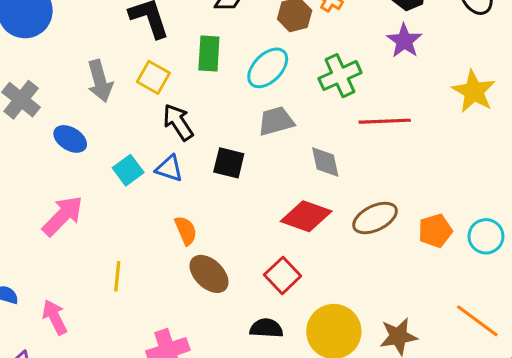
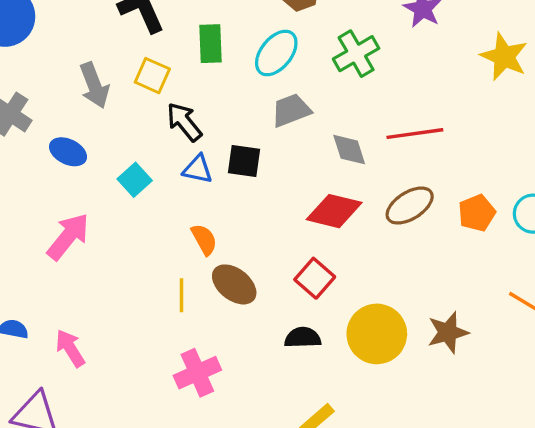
red line: (385, 121) -> (415, 134), moved
blue triangle: (169, 168) -> (198, 169), moved
yellow line: (117, 276) -> (181, 295), moved

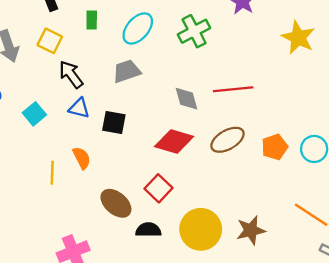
green rectangle: (211, 44) -> (92, 20), size x0.7
gray trapezoid: (291, 110) -> (127, 71), moved
black square: (244, 161) -> (114, 123), moved
brown ellipse: (234, 284) -> (116, 203), moved
yellow line: (181, 295) -> (52, 173), moved

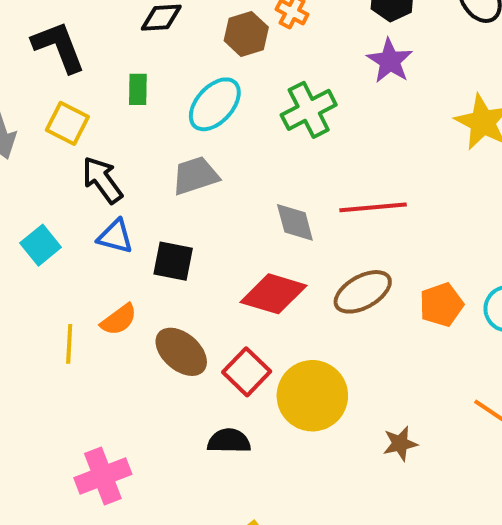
orange semicircle: (82, 158) -> (119, 320), turned 80
brown ellipse: (116, 203) -> (181, 352), moved
yellow circle: (201, 229) -> (312, 396), moved
brown star: (251, 230) -> (400, 444), size x0.7

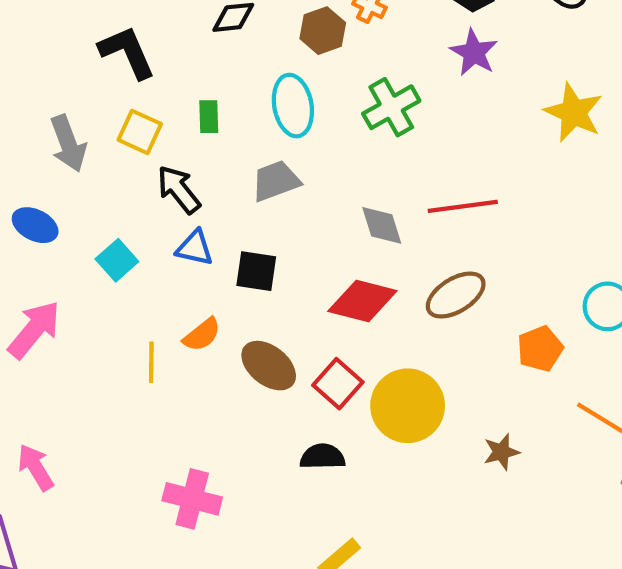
green rectangle: (138, 89) -> (209, 117), moved
cyan ellipse: (215, 104) -> (293, 106), turned -50
orange pentagon: (441, 305) -> (540, 349), moved
pink cross: (103, 476) -> (192, 499), turned 38

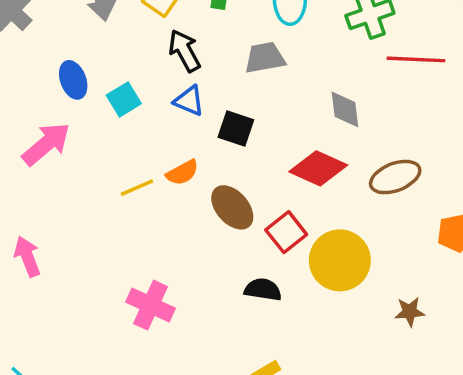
red line: (463, 206) -> (416, 59), moved
blue ellipse: (35, 225) -> (73, 80), moved, turned 33
yellow line: (151, 362) -> (137, 188), turned 56

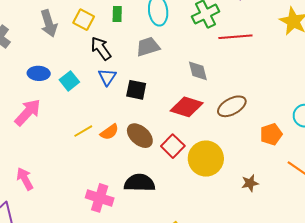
blue ellipse: (73, 80) -> (39, 73), turned -60
blue triangle: (189, 101) -> (107, 77), turned 48
orange semicircle: (182, 173) -> (109, 132), moved
black semicircle: (263, 290) -> (140, 183), moved, size x1.4

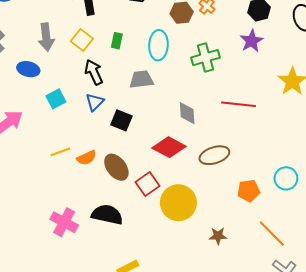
red line: (235, 37) -> (238, 104), moved
blue ellipse: (39, 73) -> (28, 69), moved

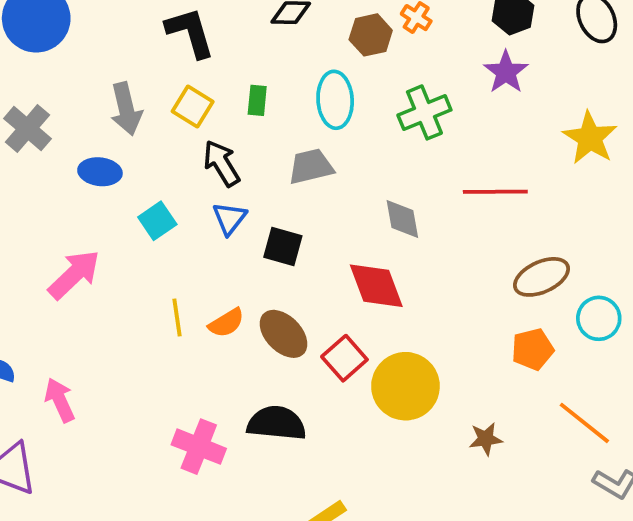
red diamond: (169, 147) -> (376, 286), turned 48
yellow line: (60, 152) -> (177, 318), turned -72
brown ellipse: (214, 155) -> (542, 277), moved

